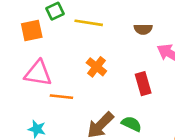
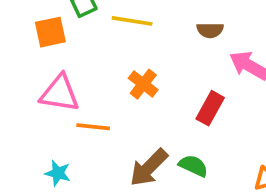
red rectangle: (143, 84) -> (210, 108), turned 45

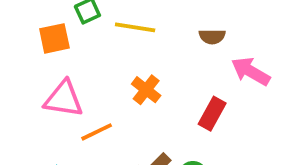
orange line: (93, 127) -> (97, 132), turned -32

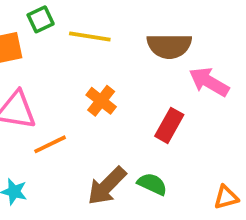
brown semicircle: (212, 37) -> (169, 46), size x1.6

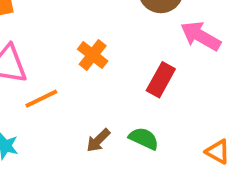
brown arrow: (107, 186) -> (98, 140), size x0.6
orange triangle: (226, 197) -> (218, 152), turned 44

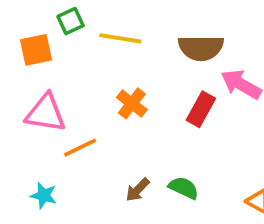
red rectangle: (161, 80) -> (201, 109), moved

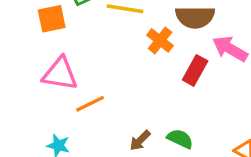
orange cross: (132, 103) -> (160, 40), moved

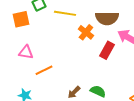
pink triangle: (60, 74) -> (26, 52), size x0.7

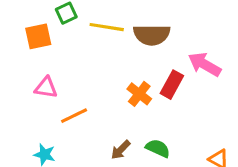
brown semicircle: (107, 18) -> (152, 35), moved
orange cross: (86, 32) -> (139, 94), moved

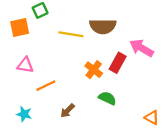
yellow line: (107, 27) -> (71, 34), moved
green semicircle: (158, 148) -> (107, 98), moved
brown arrow: (121, 150) -> (67, 111), moved

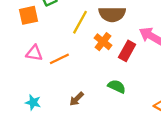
yellow line: (71, 34) -> (80, 22), turned -70
orange cross: (94, 70) -> (103, 42), moved
orange line: (46, 86) -> (59, 59), moved

